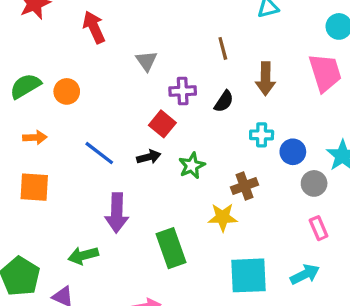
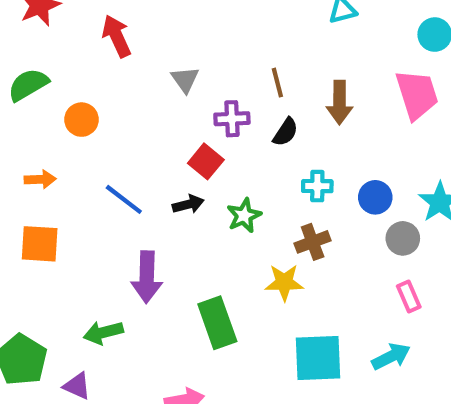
brown line: (223, 48) -> (277, 83), moved
green semicircle: (25, 86) -> (28, 85), moved
cyan cross: (262, 135) -> (317, 186), moved

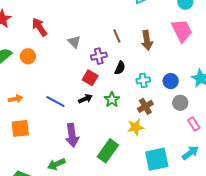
orange circle: (82, 120) -> (28, 56), moved
black semicircle: (286, 132) -> (120, 68), moved
gray circle: (403, 238) -> (180, 103), moved
green rectangle: (217, 323) -> (108, 151), turned 65

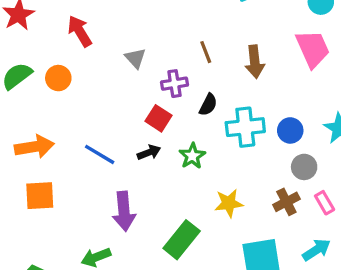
cyan cross: (143, 80) -> (245, 127), size x1.6
orange arrow: (16, 99) -> (34, 147), size x1.6
brown cross: (145, 106) -> (286, 202), moved

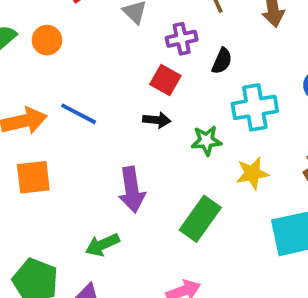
cyan cross: (245, 127) -> (255, 107), moved
black arrow: (149, 152) -> (157, 120), turned 30
blue line: (100, 154) -> (79, 114), moved
green star: (192, 156) -> (206, 141), moved, turned 30

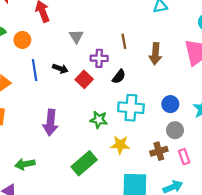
blue line: (79, 114) -> (35, 70), moved, turned 40
black arrow: (157, 120) -> (60, 69), moved
purple arrow: (132, 190) -> (50, 123), moved

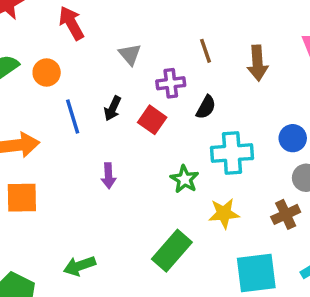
black arrow: (60, 69) -> (113, 108), turned 104
green star: (99, 120) -> (185, 179), turned 30
purple arrow: (50, 123) -> (108, 176), moved, size x0.6

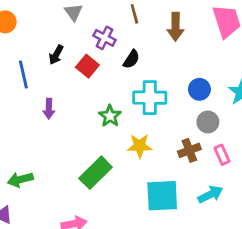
purple cross: (171, 83) -> (105, 38), turned 30
blue line: (73, 117) -> (23, 74), moved

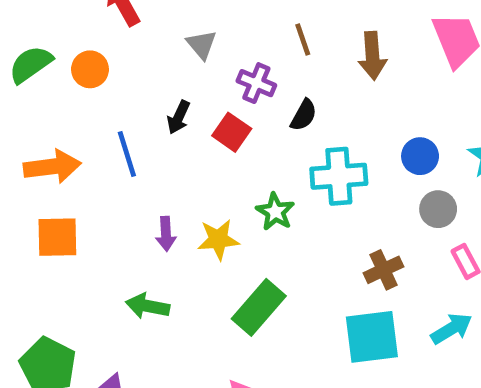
purple arrow: (49, 109) -> (166, 234), moved
yellow star: (140, 146) -> (218, 239), moved
brown cross: (189, 150) -> (383, 270), moved
green arrow: (20, 180) -> (148, 306), moved, turned 30

